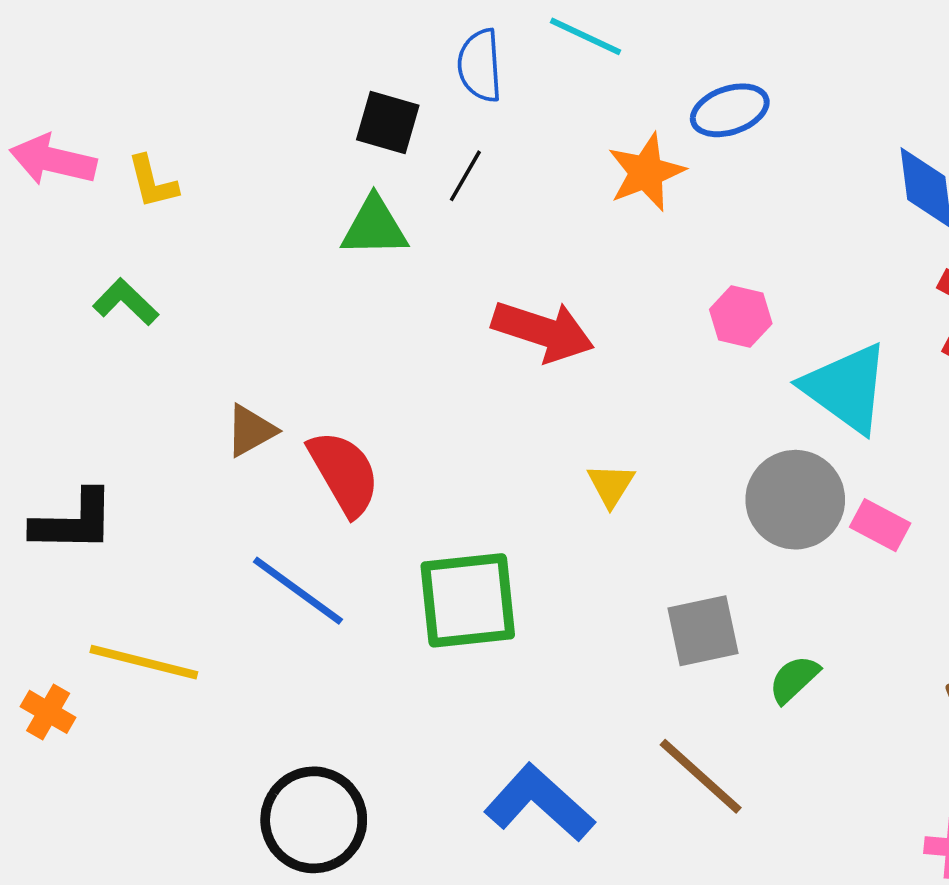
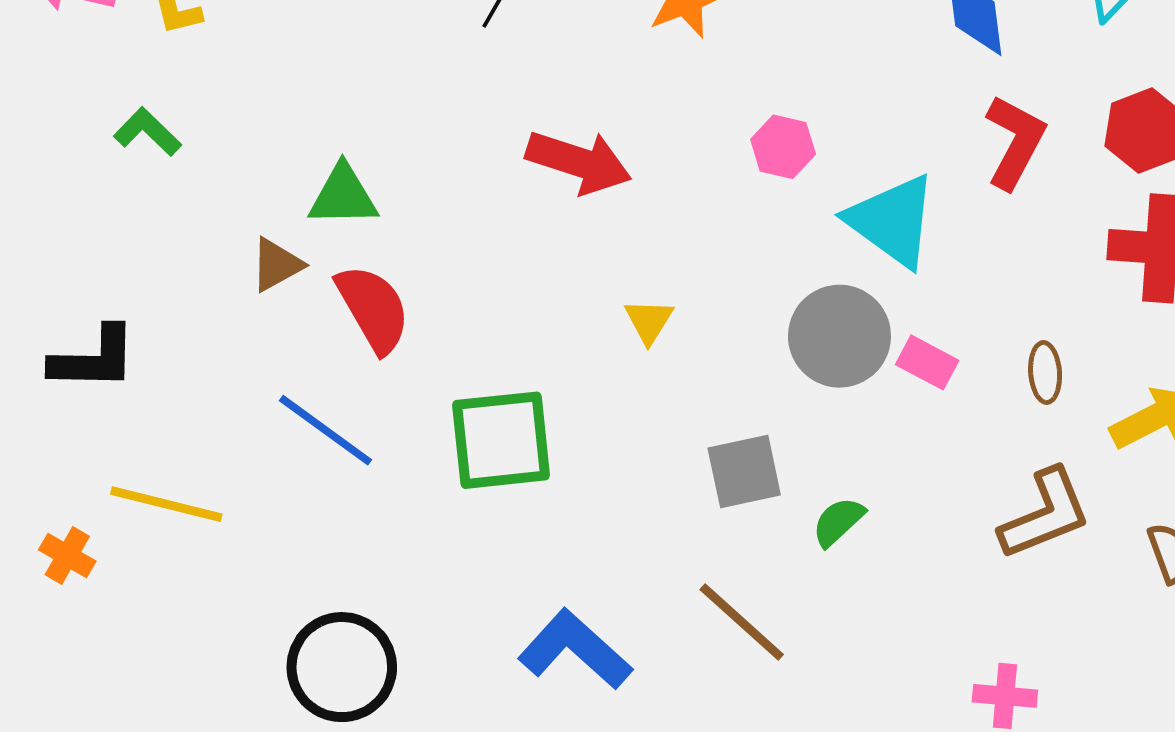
green triangle: (374, 227) -> (343, 196), moved

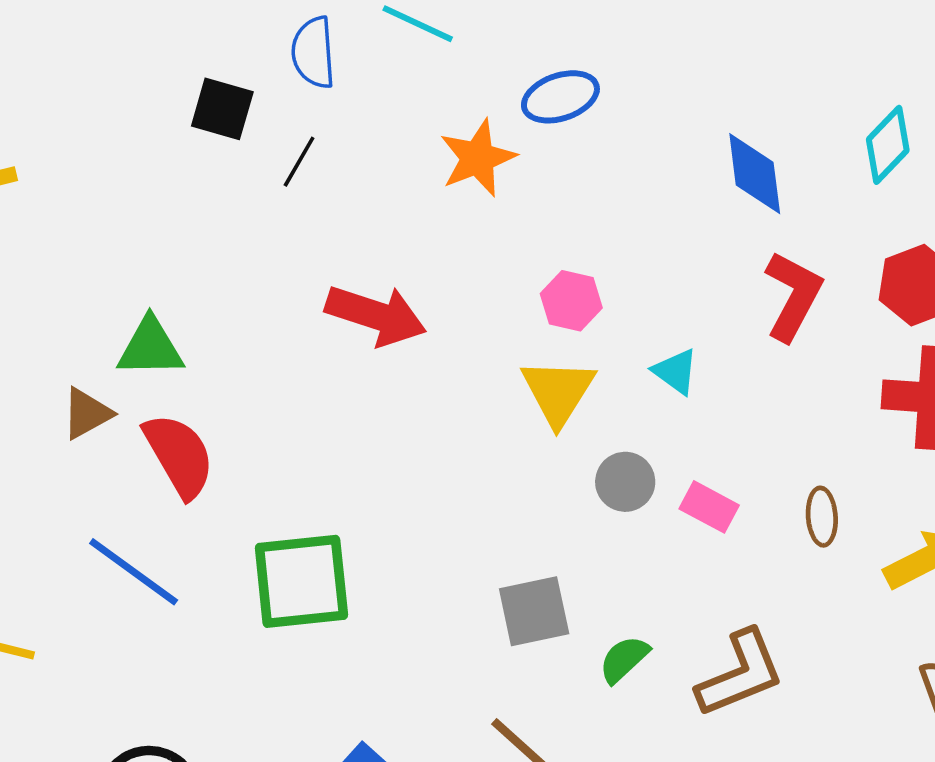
cyan triangle: (892, 221) -> (676, 371), size x0.5
yellow triangle: (649, 321) -> (558, 392), moved, size x1.6
gray circle: (839, 336) -> (625, 482), size x0.6
brown L-shape: (1045, 514) -> (740, 674), moved

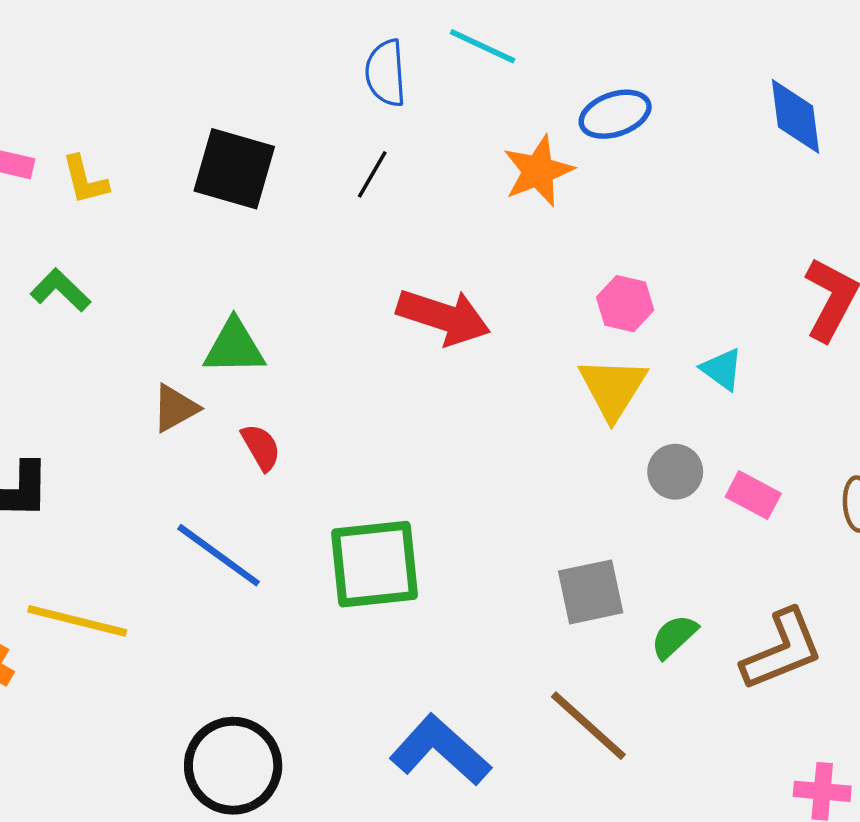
black square: (222, 109) -> (234, 169), moved, size x1.4
blue diamond: (755, 174) -> (795, 116), moved
red semicircle: (179, 455) -> (261, 447), size x0.6

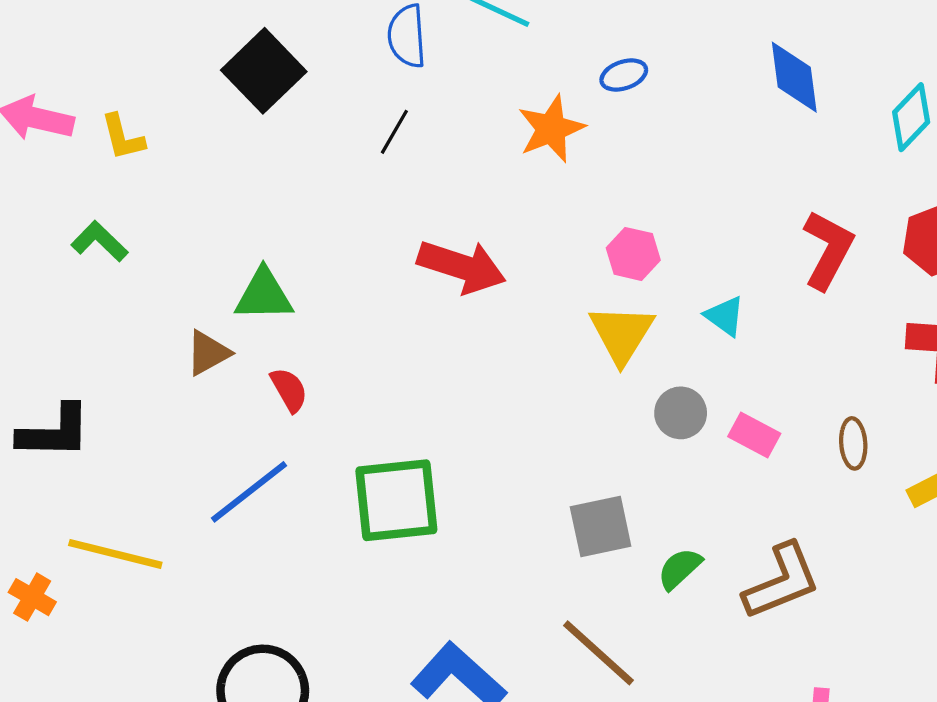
blue ellipse: (615, 114) -> (624, 75), size x0.7
black square: (234, 169) -> (264, 71), moved, turned 30
blue line: (219, 555) -> (249, 492), turned -74

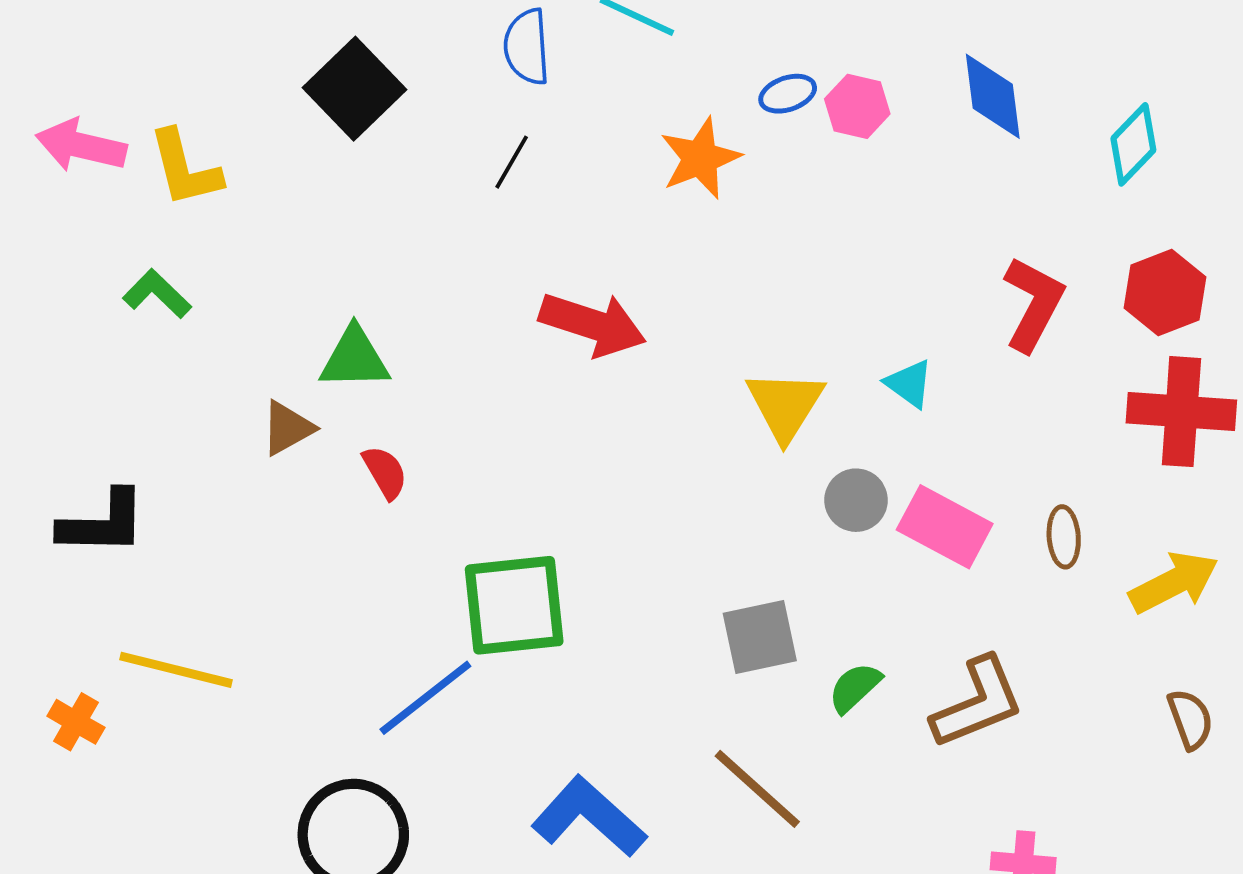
yellow L-shape: (123, 137) -> (185, 168), size x1.4
pink hexagon: (633, 254) -> (857, 106), moved
pink rectangle: (754, 435) -> (945, 527), size x1.5
blue line: (249, 492) -> (425, 698), moved

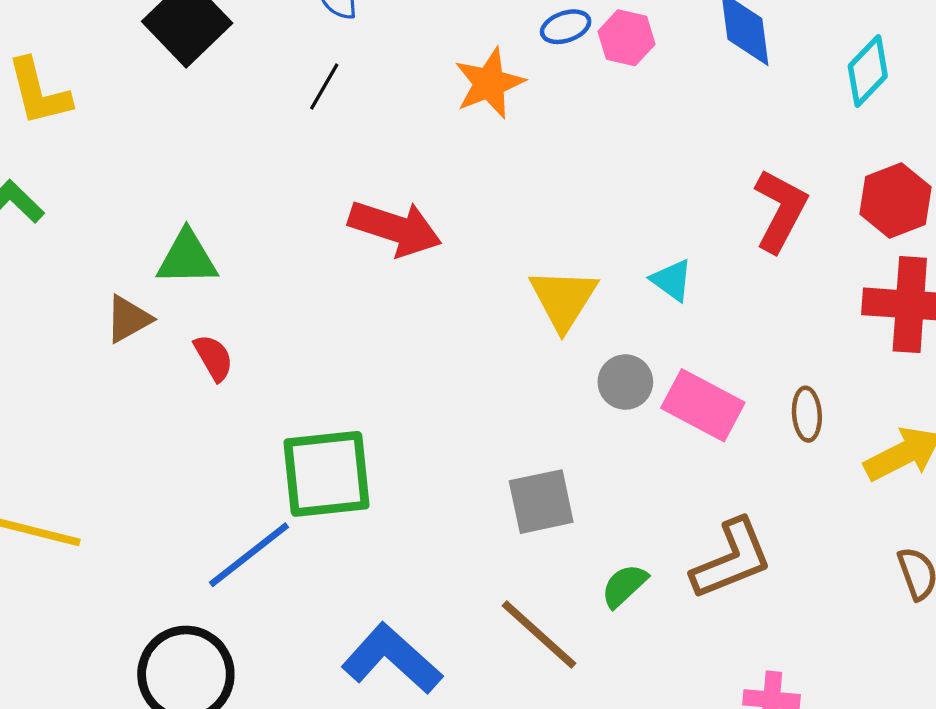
green semicircle: (855, 688) -> (624, 586), moved

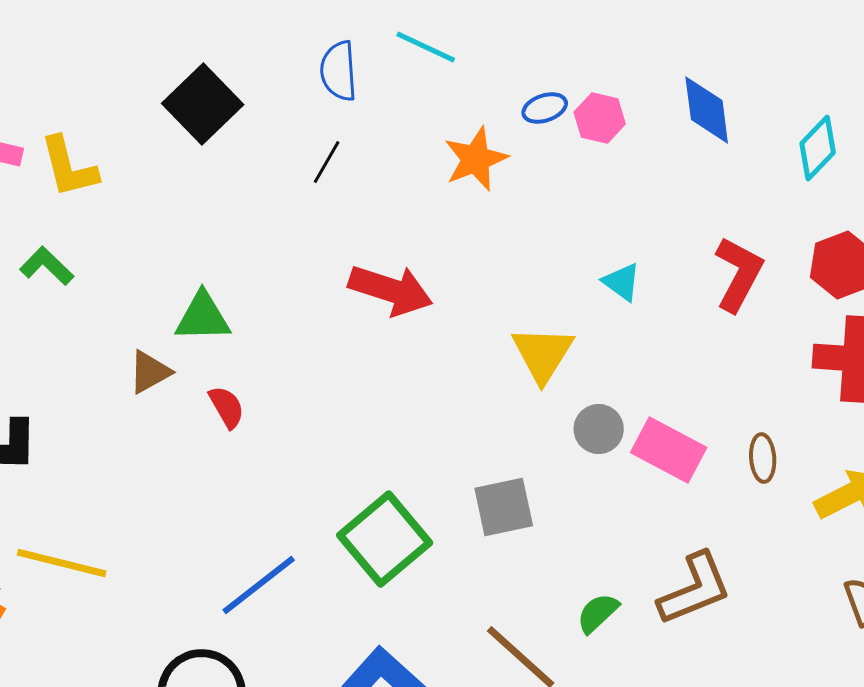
cyan triangle: (672, 280) -> (622, 282), moved
green square: (326, 474) -> (385, 539), moved, turned -34
gray square: (541, 502) -> (504, 507), moved

